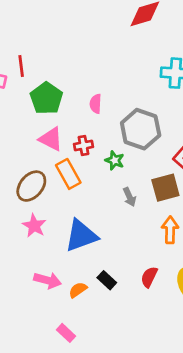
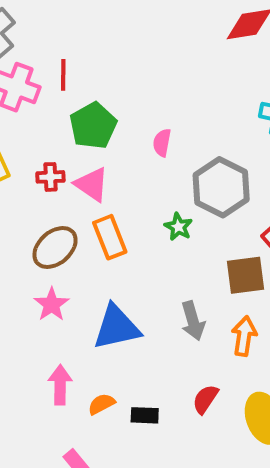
red cross: (84, 145) -> (50, 177), moved
gray arrow: (129, 197) -> (193, 321), moved, size x1.4
pink arrow: (47, 280) -> (60, 385), turned -112
black rectangle: (107, 280) -> (145, 415), moved, turned -48

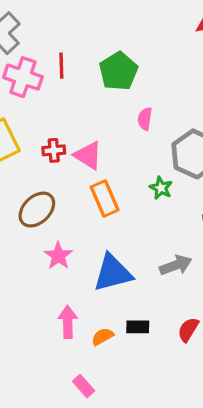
green pentagon: (93, 126) -> (118, 71), moved
brown ellipse: (55, 248) -> (37, 210), moved
gray arrow: (193, 321) -> (176, 265), turned -92
black rectangle: (145, 415) -> (138, 327), moved

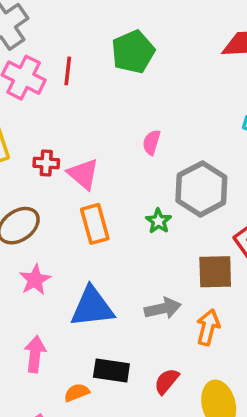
green pentagon: (118, 71) -> (133, 52), moved
black rectangle: (138, 327) -> (111, 371), size x1.4
orange semicircle: (102, 337) -> (77, 393), moved

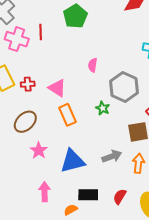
red cross: (46, 163) -> (28, 84), moved

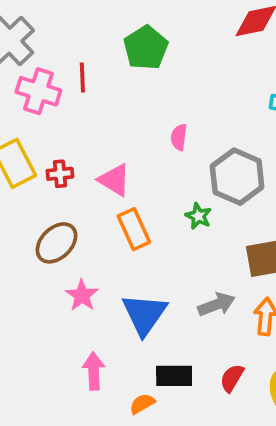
blue triangle: (73, 161) -> (144, 314), turned -40

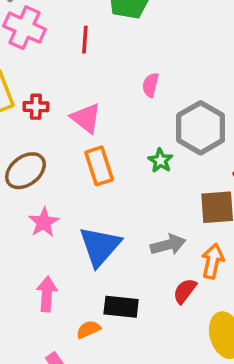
red line: (82, 77) -> (85, 40), moved
red semicircle: (232, 378) -> (185, 291), moved

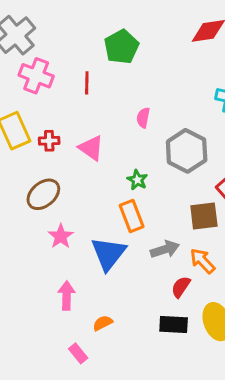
green star: (160, 161) -> (137, 180), moved
orange rectangle: (99, 166) -> (132, 216), moved
orange arrow: (213, 261) -> (202, 261), turned -52
black rectangle: (121, 307) -> (174, 324), moved

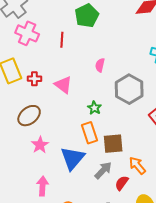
brown square: (204, 216) -> (113, 144), moved
gray arrow: (165, 249) -> (103, 170), moved, turned -30

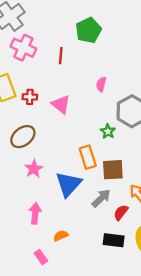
green star: (94, 108) -> (108, 131), moved

